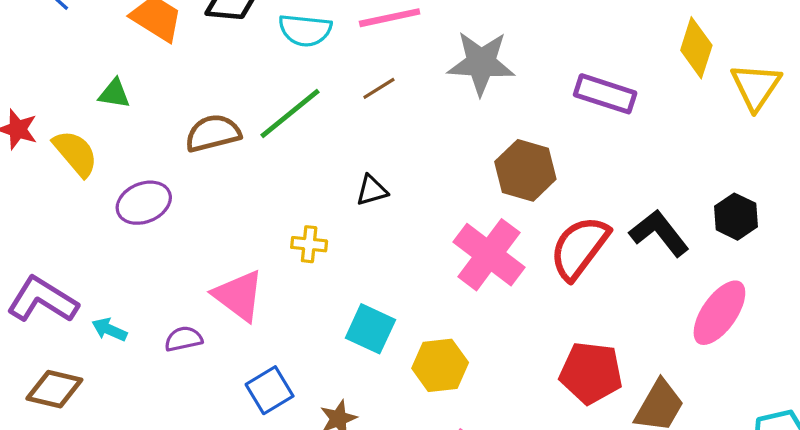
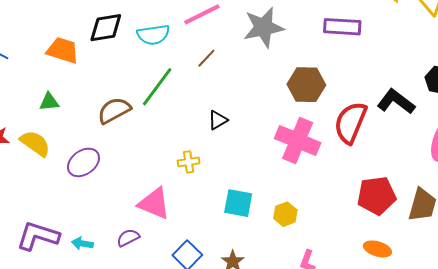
yellow hexagon: (440, 365) -> (285, 214), size x0.7

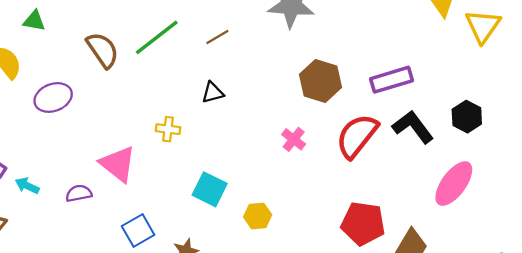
purple rectangle: (342, 27) -> (391, 80), moved, turned -36
brown line: (206, 58) -> (217, 37), moved
brown semicircle: (114, 110) -> (103, 50), turned 68
pink cross: (298, 141) -> (294, 139), size x0.5

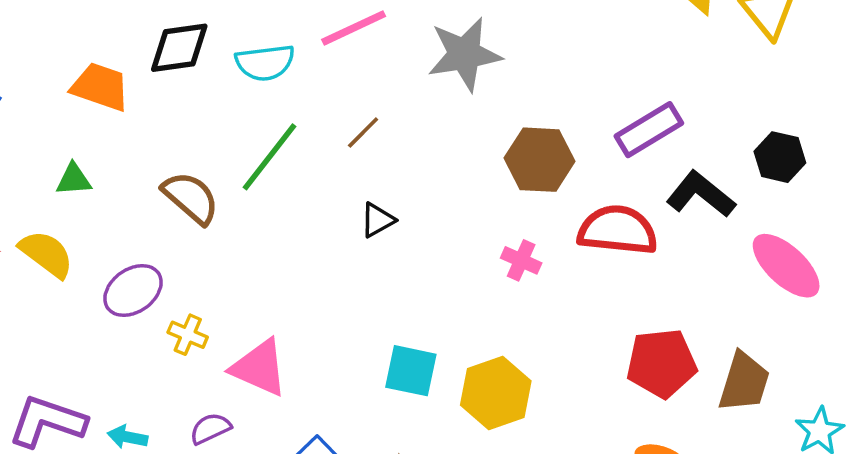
yellow cross: (168, 129) -> (188, 335), moved, turned 30
red semicircle: (357, 136) -> (618, 230), turned 72
pink ellipse: (454, 184) -> (786, 266), turned -69
yellow hexagon: (258, 216) -> (496, 393), size x1.6

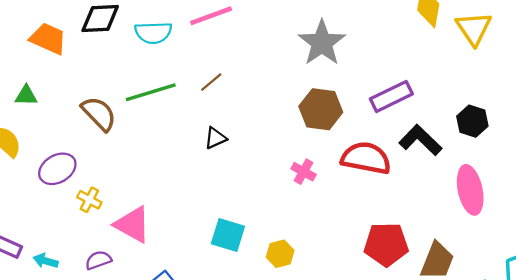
gray star: (464, 54) -> (322, 43), moved, turned -30
green line: (269, 157) -> (151, 92), turned 30
pink ellipse: (786, 266) -> (470, 190), turned 30
yellow hexagon: (496, 393) -> (280, 254), size x0.6

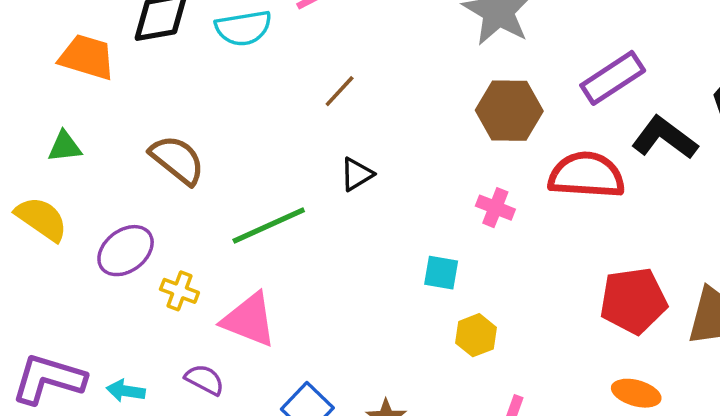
green line: (151, 92) -> (269, 225), moved
cyan square: (228, 235) -> (441, 273), moved, size x0.7
purple semicircle: (98, 260) -> (205, 380), turned 55

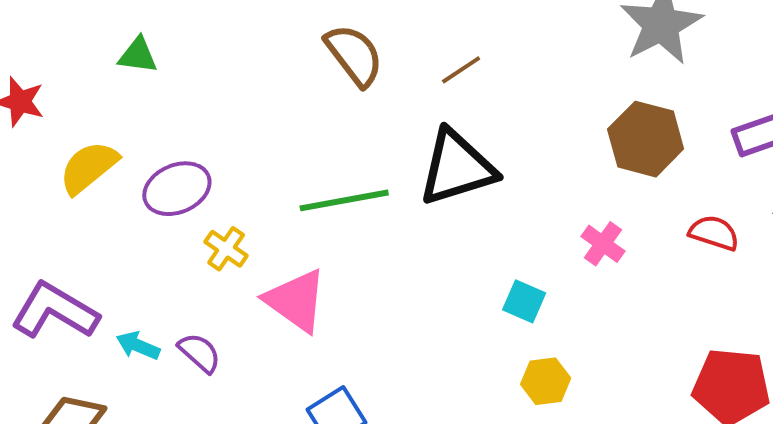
brown semicircle: (177, 160) -> (354, 55), moved
black triangle: (357, 174) -> (457, 168), size x2.0
red semicircle: (586, 175) -> (714, 233), size x0.6
yellow semicircle: (41, 219) -> (89, 167), moved, turned -88
purple semicircle: (205, 380) -> (199, 353), moved

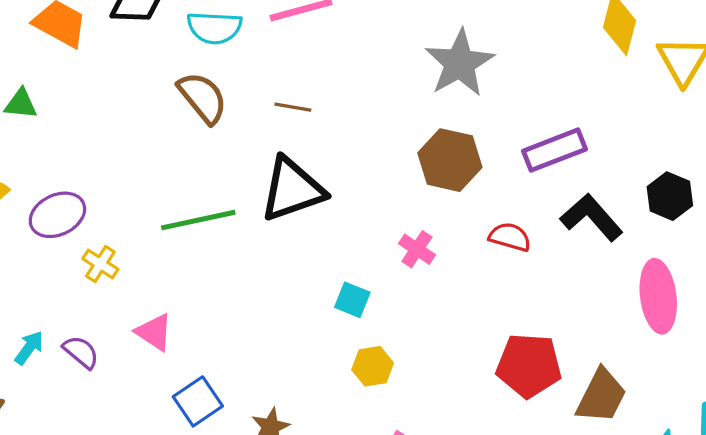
brown line: (461, 70) -> (293, 107), turned 45
pink triangle: (296, 301) -> (154, 332), moved, size x0.7
cyan arrow: (138, 346) -> (29, 348), turned 105

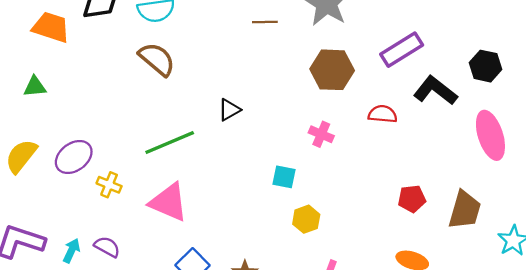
brown line: (293, 107) -> (265, 22), moved
black triangle: (292, 189) -> (229, 110), size x0.5
pink triangle: (154, 332) -> (169, 202), moved, size x1.5
red pentagon: (529, 366) -> (412, 199), size x0.6

